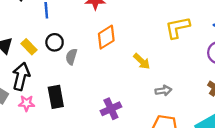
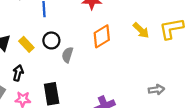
yellow arrow: (142, 61) -> (141, 30), moved
black arrow: (21, 76) -> (18, 73), size x0.6

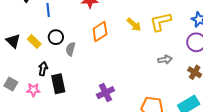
black arrow: (18, 73) -> (43, 69), moved
gray arrow: (156, 90) -> (165, 60), moved

